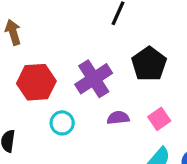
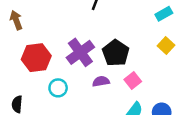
black pentagon: (149, 64) -> (116, 53), moved

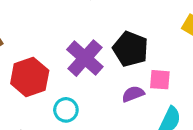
pink square: (133, 80) -> (160, 80), turned -35
purple semicircle: (101, 81) -> (133, 94), moved

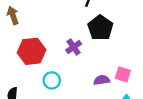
black pentagon: (130, 49) -> (100, 28), moved
purple cross: (85, 58) -> (74, 47), size x0.6

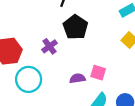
cyan circle: (52, 80) -> (29, 79), size x1.5

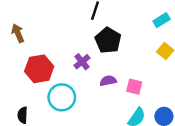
purple semicircle: (77, 78) -> (108, 81), moved

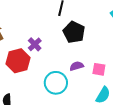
purple cross: (82, 62) -> (35, 44), moved
cyan circle: (62, 97) -> (56, 83), moved

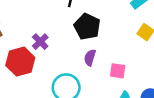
purple semicircle: (77, 66) -> (90, 58), moved, turned -56

